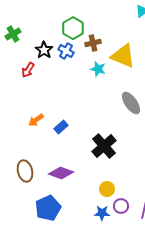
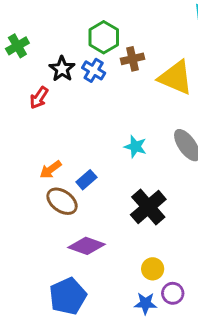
cyan star: (98, 69) -> (135, 147), moved
brown ellipse: (25, 171) -> (62, 201), moved, turned -40

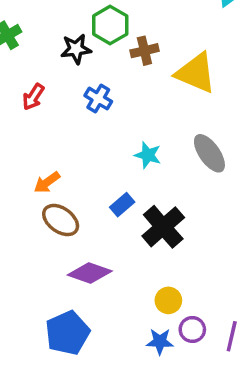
black star: (62, 69) -> (76, 49), moved, turned 30
blue cross: (94, 70) -> (98, 99), moved
blue rectangle: (86, 180) -> (122, 205), moved

